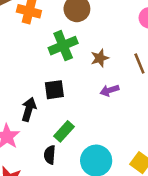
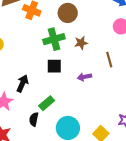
brown star: (100, 58) -> (81, 43), moved
black square: (54, 90) -> (54, 66), moved

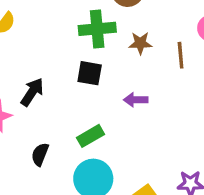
brown line: (109, 60) -> (181, 55), moved
green rectangle: (47, 103) -> (91, 136), moved

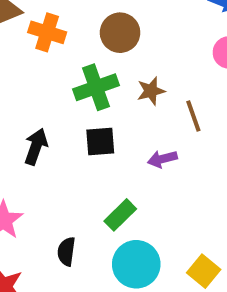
brown line: (181, 55) -> (193, 116), moved
black arrow: (32, 92) -> (36, 147), moved

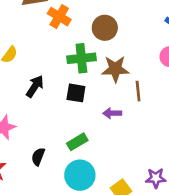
brown star: (151, 91) -> (115, 69), size x1.5

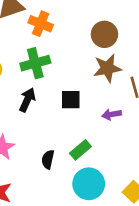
brown circle: (105, 28) -> (104, 34), moved
green cross: (81, 58) -> (35, 63), moved
black semicircle: (38, 157) -> (48, 159), moved

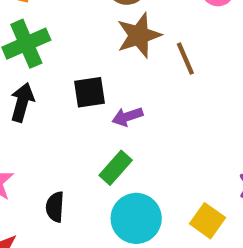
purple arrow: (112, 114) -> (127, 117), moved
black semicircle: (48, 159) -> (55, 207), moved

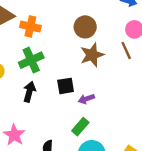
brown line: (185, 59) -> (126, 51), moved

